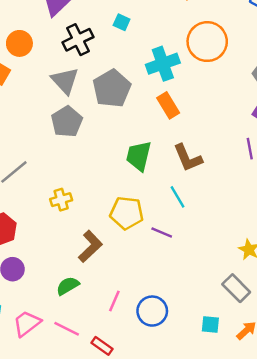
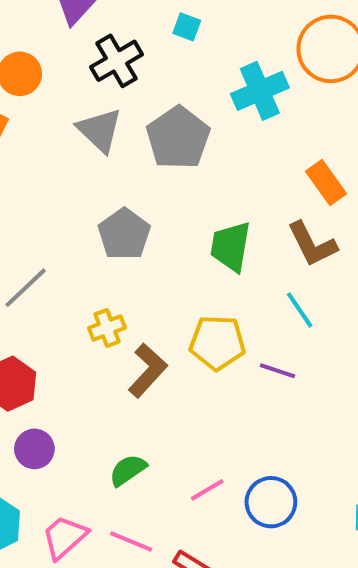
orange rectangle: (168, 105) -> (326, 183), moved
gray pentagon: (67, 122) -> (124, 234), moved
brown L-shape: (90, 246) -> (148, 370), moved
pink line: (114, 301) -> (207, 490), turned 40

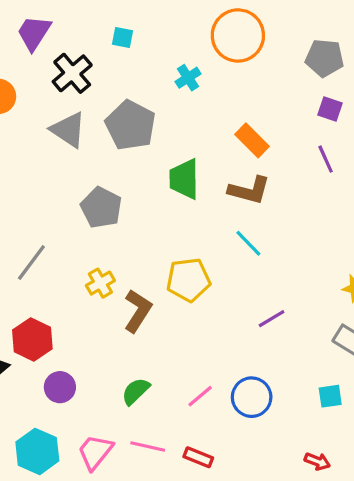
cyan cross: (260, 91) -> (188, 78), size x0.6
brown L-shape: (312, 244) -> (249, 190), turned -39
green trapezoid: (231, 246) -> (184, 179), moved
purple line: (278, 371) -> (272, 319), moved, turned -40

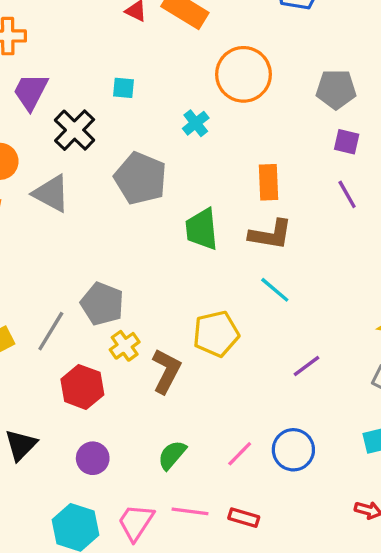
gray triangle: (68, 130) -> (51, 193), moved
orange rectangle: (252, 140) -> (269, 182), turned 48
gray pentagon: (101, 208) -> (102, 304), moved
red hexagon: (32, 339) -> (82, 387), moved

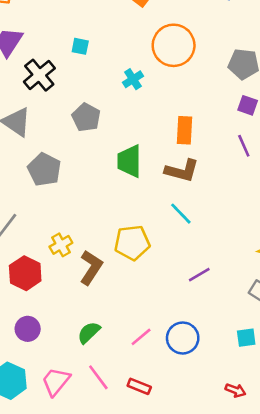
gray pentagon: (140, 178) -> (86, 117), size x0.7
gray pentagon: (102, 304) -> (44, 169), moved
pink line: (190, 511) -> (98, 377), turned 40

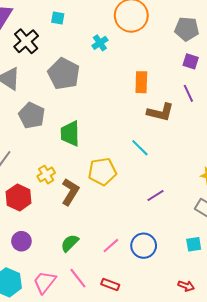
gray pentagon: (86, 117) -> (64, 74), size x1.4
green trapezoid: (129, 161) -> (70, 134), moved
brown L-shape: (182, 171) -> (160, 112), moved

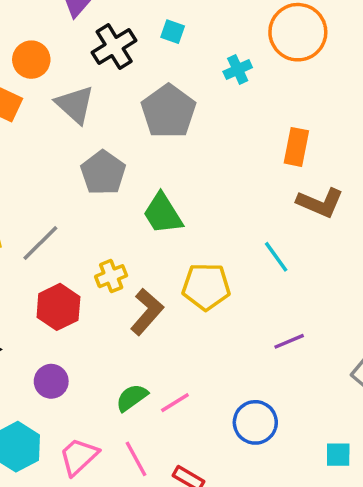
cyan square: (58, 18) -> (173, 32), moved
green trapezoid: (70, 134) -> (163, 214), turned -40
cyan square: (194, 244) -> (338, 455), moved
pink line: (111, 246) -> (175, 403), moved

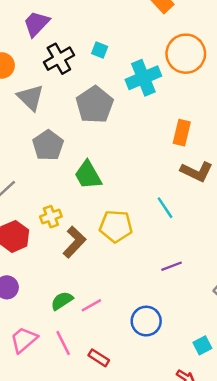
cyan cross: (238, 70) -> (143, 78), size x1.8
cyan square: (338, 455) -> (202, 345), turned -30

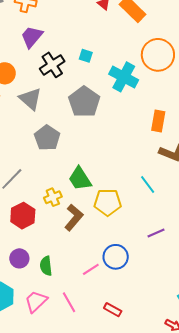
cyan cross: (143, 78) -> (124, 77), turned -36
green trapezoid: (88, 175) -> (80, 179), moved
green semicircle: (62, 301) -> (46, 266), moved, turned -60
blue circle: (146, 321) -> (116, 257), moved
red rectangle: (99, 358) -> (113, 310), moved

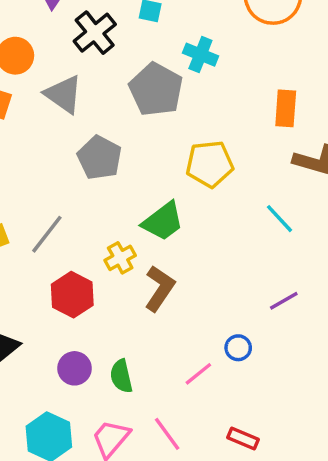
cyan cross: (124, 77) -> (200, 55), moved, size x0.7
green trapezoid: (80, 179) -> (163, 221), turned -88
yellow pentagon: (108, 202) -> (210, 164), moved
purple line: (156, 233) -> (284, 301), moved
blue circle: (116, 257) -> (238, 348), size x0.6

